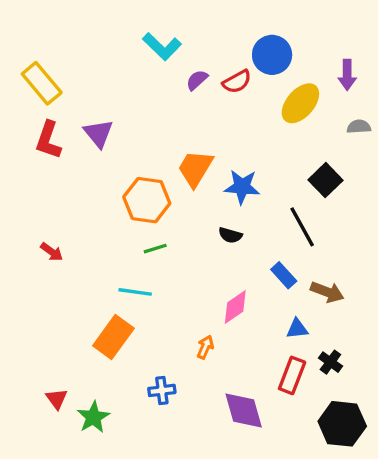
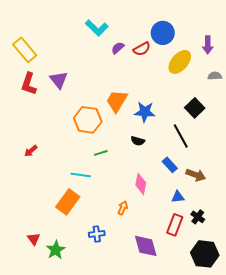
green line: (155, 249) -> (101, 153), moved
red arrow: (52, 252) -> (31, 151), turned 104
pink diamond: (235, 307) -> (141, 184), turned -45

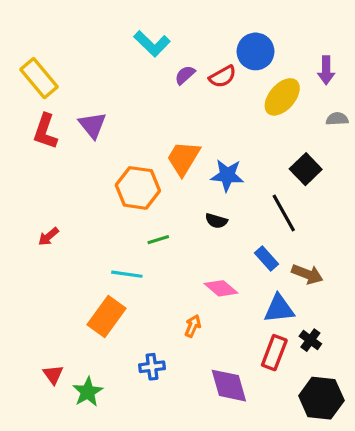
pink diamond: (141, 184) -> (221, 288), turned -60
blue triangle: (178, 197) -> (279, 309), size x1.5

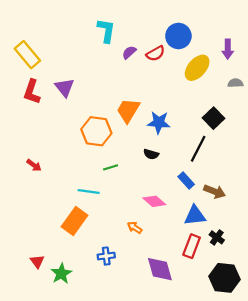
cyan L-shape: (152, 44) -> (106, 31), turned -125
black line: (284, 213) -> (198, 149), turned 56
red arrow: (48, 237) -> (34, 165), turned -104
orange arrow: (193, 326) -> (135, 228), turned -80

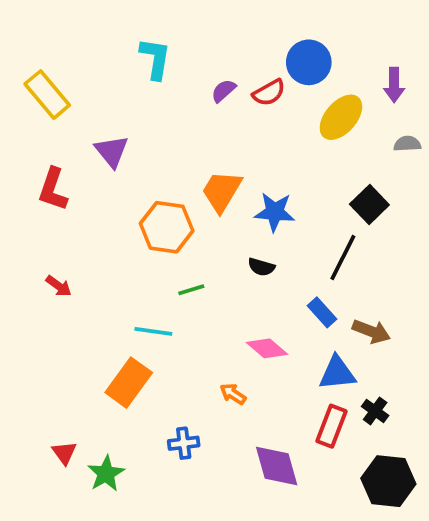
cyan L-shape: (106, 31) -> (155, 59), moved
red L-shape: (32, 92) -> (53, 189), moved

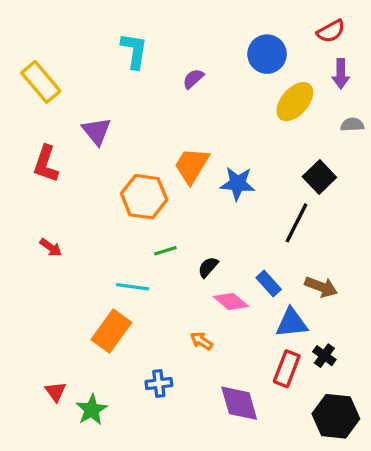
red semicircle: (269, 93) -> (331, 31), moved
black semicircle: (261, 267) -> (208, 267), moved, turned 115
blue rectangle: (322, 312) -> (269, 284), moved

